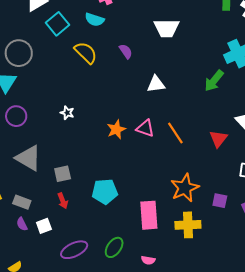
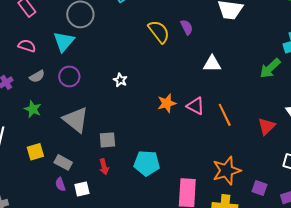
yellow semicircle: (86, 53) -> (159, 32), moved

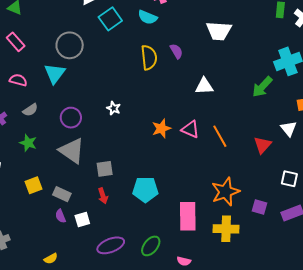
yellow semicircle: (159, 32) -> (149, 57), turned 35
purple circle: (69, 76) -> (71, 118), moved

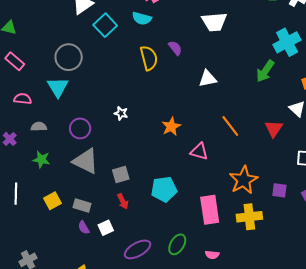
gray semicircle: (30, 110) -> (39, 127), turned -140
pink triangle: (190, 129) -> (199, 151), moved

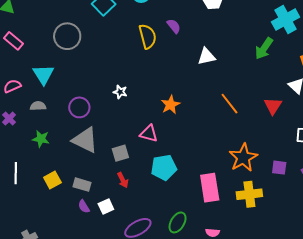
cyan triangle: (58, 87) -> (43, 74), moved
pink semicircle: (23, 99) -> (12, 86), moved, turned -30
pink triangle: (199, 151) -> (149, 134), moved

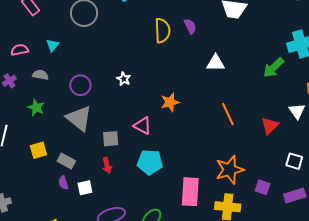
cyan triangle: (43, 74) -> (52, 45), size x0.6

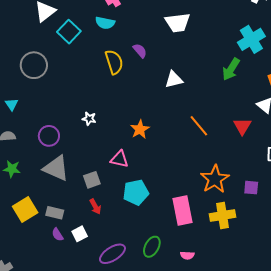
yellow square: (38, 150) -> (25, 210), size x1.4

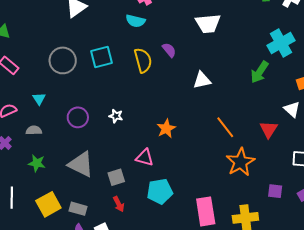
cyan square: (69, 32) -> (102, 57), moved, turned 30
purple circle: (49, 136) -> (78, 117), moved
orange star: (215, 179) -> (240, 162), moved

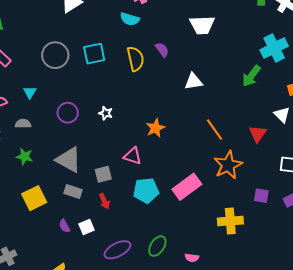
gray rectangle: (78, 209) -> (73, 192), moved
pink rectangle: (206, 211) -> (187, 187), moved, turned 60

